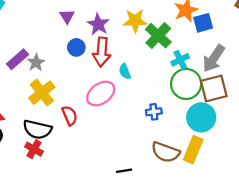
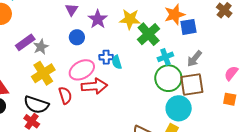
red arrow: (102, 52) -> (94, 86), moved, turned -105
gray arrow: (214, 58) -> (194, 59), size x0.7
pink ellipse: (101, 94) -> (82, 70), moved
blue cross: (154, 112) -> (106, 57), moved

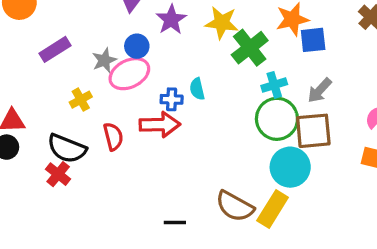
gray star: (41, 47) -> (104, 60), moved
blue cross: (106, 57) -> (172, 99), moved
pink ellipse: (82, 70) -> (129, 74), moved
yellow cross: (43, 73) -> (81, 100), size x0.6

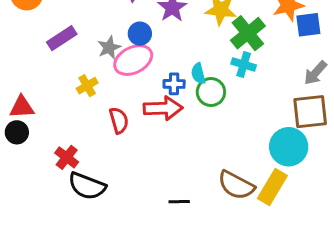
cyan cross: (274, 85) -> (244, 65), moved, turned 35
green circle: (277, 119) -> (211, 92), moved, size x0.7
black semicircle: (67, 148) -> (87, 186), moved

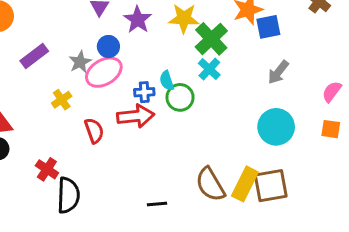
cyan cross: (244, 65) -> (209, 69), turned 30
brown square: (310, 112) -> (271, 186), moved
cyan circle: (289, 147) -> (276, 127), moved
brown semicircle: (236, 185) -> (210, 184), turned 36
black semicircle: (87, 186) -> (68, 195), turned -105

